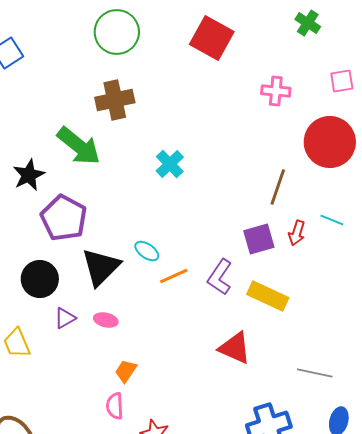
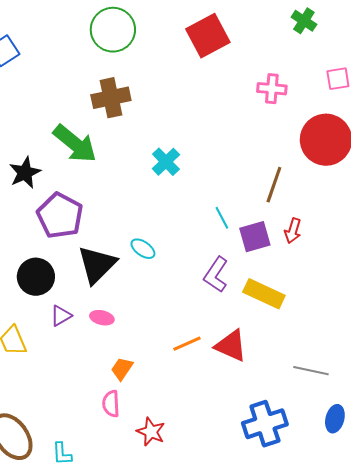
red square: (212, 38) -> (208, 36), turned 33
cyan line: (332, 220) -> (222, 218), moved, turned 40
orange line: (174, 276) -> (187, 344), moved

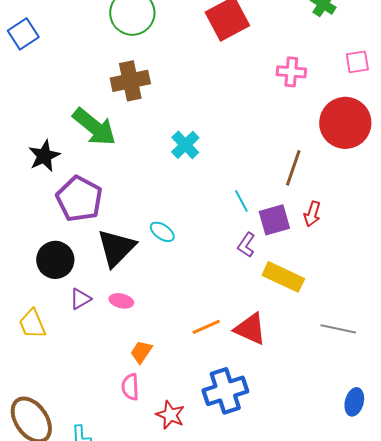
purple L-shape: (216, 275) -> (246, 245), moved, size x0.7
gray line: (311, 371) -> (338, 329), moved
blue cross: (265, 424) -> (225, 391), moved

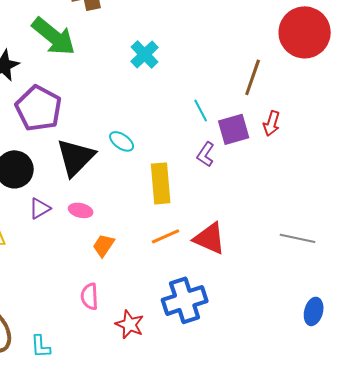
yellow rectangle: (283, 277) -> (161, 183), moved, turned 60
orange trapezoid: (141, 352) -> (104, 245), moved

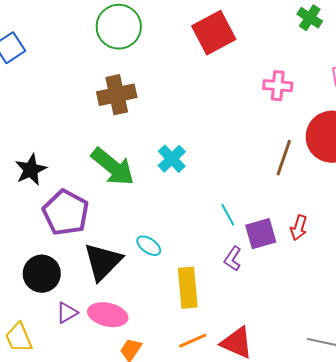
green arrow: (54, 36) -> (113, 167), moved
brown line: (253, 77) -> (284, 158), moved
pink ellipse: (81, 210) -> (108, 315), size x1.6

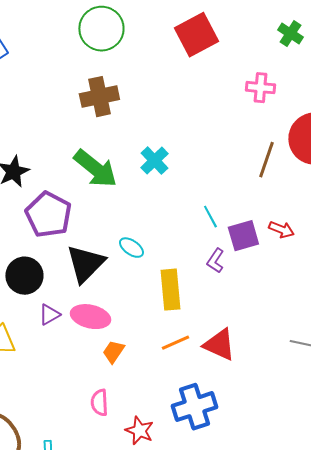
green cross: (310, 18) -> (290, 34), moved
red arrow: (299, 228) -> (281, 230), turned -85

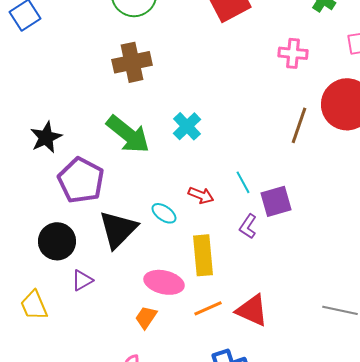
red arrow: (281, 230) -> (201, 195), moved
pink ellipse: (90, 317) -> (164, 282), moved

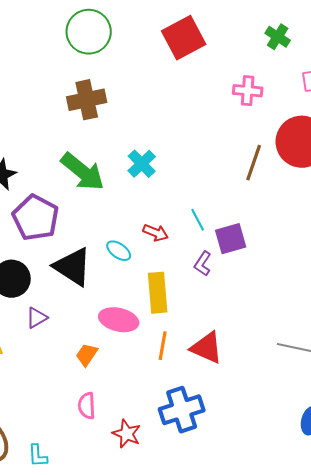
black triangle: (118, 229) -> (73, 267), turned -42
orange line: (208, 308) -> (163, 346), turned -56
orange trapezoid: (146, 317) -> (87, 355), moved

